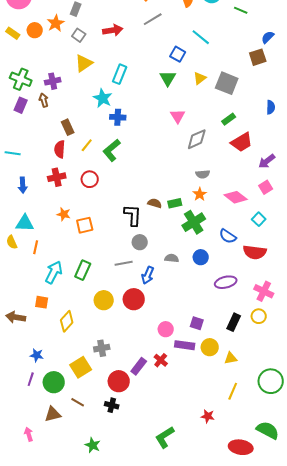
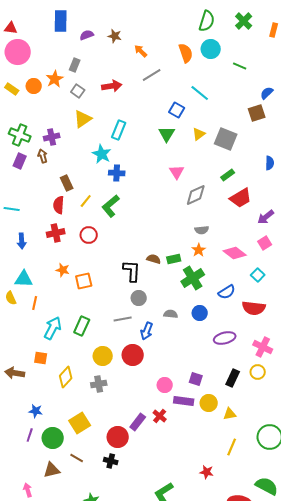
blue semicircle: (228, 236) -> (227, 292), turned -66
gray cross: (102, 348) -> (99, 384), moved

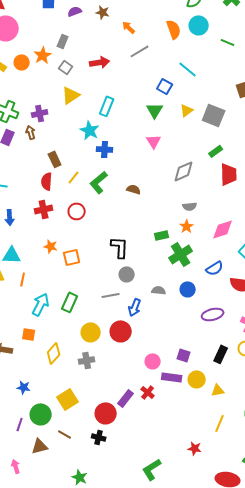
pink triangle: (177, 172) -> (154, 141), moved
red trapezoid: (241, 198) -> (229, 174), turned -60
pink diamond: (235, 253) -> (223, 229), turned -55
brown semicircle: (154, 259) -> (134, 189), moved
purple line: (30, 435) -> (20, 424), moved

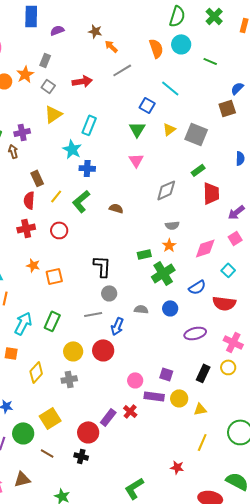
brown star: (103, 12) -> (95, 31), moved
brown triangle: (40, 446) -> (22, 479), moved

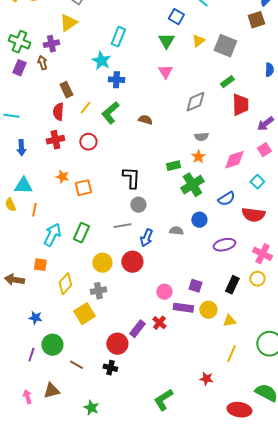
yellow triangle: (53, 114) -> (68, 23), moved
gray semicircle: (141, 309) -> (176, 231), moved
yellow square: (50, 418) -> (84, 314), moved

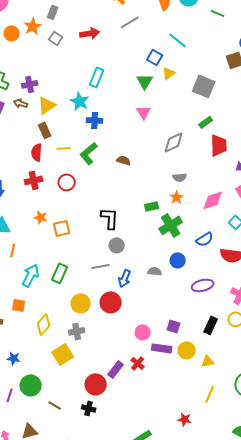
yellow triangle: (68, 23) -> (47, 105), moved
yellow triangle: (198, 41) -> (169, 73), moved
brown arrow: (42, 63) -> (21, 103), turned -56
yellow line: (85, 108) -> (64, 148), turned 48

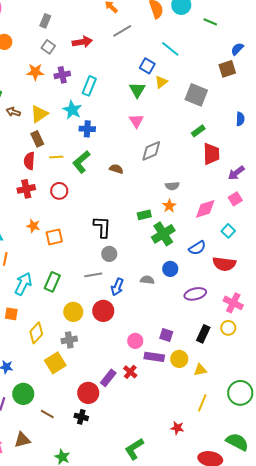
orange star: (33, 26) -> (35, 72), moved, turned 30
purple cross: (30, 84) -> (62, 75), moved
gray diamond: (174, 142) -> (151, 151), moved

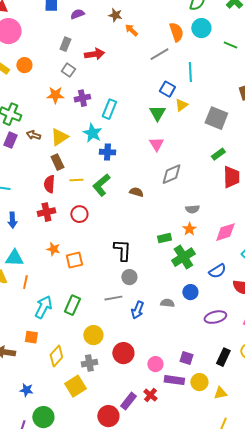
gray line: (122, 31) -> (159, 54), moved
red arrow: (82, 42) -> (94, 54), moved
cyan line: (170, 49) -> (190, 72), turned 48
red circle: (103, 311) -> (123, 353), moved

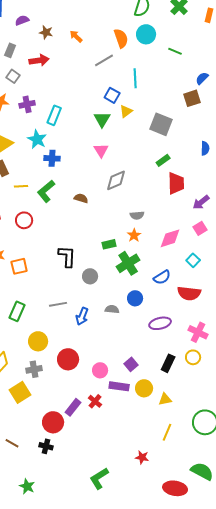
brown star: (115, 15) -> (46, 32), moved
gray circle: (129, 277) -> (90, 276), moved
purple square: (186, 358) -> (131, 364), turned 32

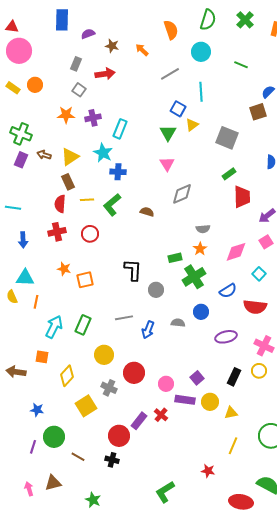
cyan circle: (146, 34) -> (201, 52), moved
orange semicircle: (121, 38) -> (171, 30), moved
gray cross: (34, 369) -> (109, 388), moved, turned 35

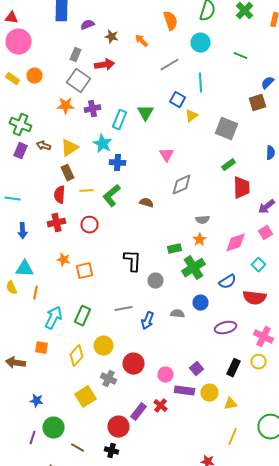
gray square: (79, 90) -> (78, 81), size x1.6
green triangle: (168, 133) -> (146, 113), moved
yellow diamond: (67, 376) -> (76, 356), moved

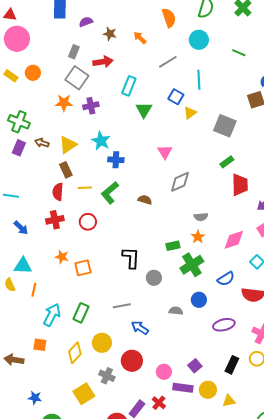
cyan rectangle: (120, 120) -> (129, 86), moved
blue arrow: (22, 231) -> (21, 228), turned -42
blue arrow: (148, 321) -> (140, 328), moved, turned 102

